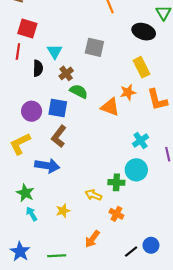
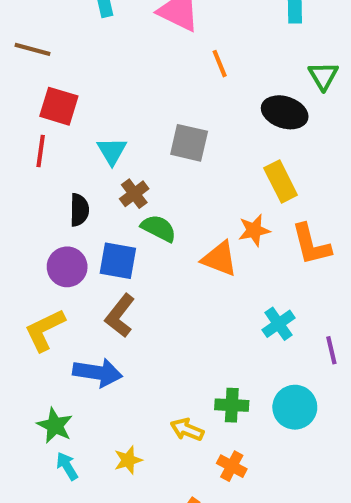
black semicircle: (38, 68) -> (79, 210), moved
cyan circle: (136, 170) -> (295, 407), moved

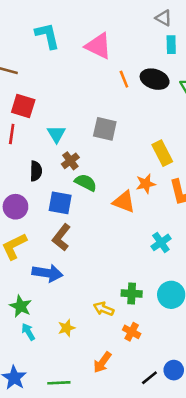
black ellipse: (285, 112) -> (155, 79), moved
purple circle: (67, 267) -> (15, 207), moved

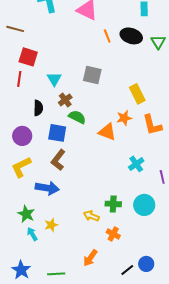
yellow star: (67, 328) -> (51, 225), moved

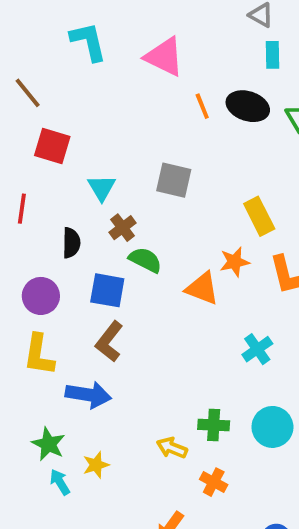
brown line: (15, 29) -> (28, 93), turned 36
red line: (19, 79) -> (22, 209), moved
yellow L-shape: (21, 167) -> (39, 355), turned -55

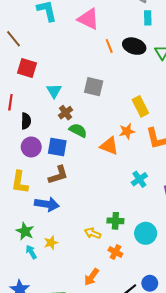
black semicircle: (71, 243) -> (26, 121), moved
purple circle: (41, 296) -> (31, 147), moved
brown L-shape: (109, 342) -> (58, 175), turned -145
cyan circle: (272, 427) -> (146, 233), moved

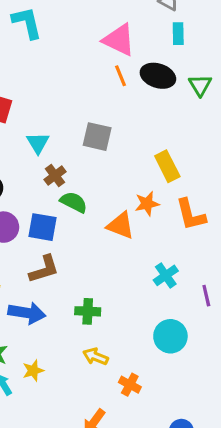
pink triangle: (88, 19) -> (119, 40), moved
green cross: (115, 221) -> (88, 311), moved
cyan circle: (146, 233) -> (170, 336), moved

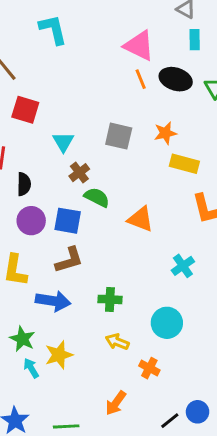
yellow rectangle: (167, 166) -> (184, 164), turned -48
orange star: (147, 204) -> (165, 133), moved
cyan circle: (170, 336) -> (167, 323), moved
yellow star: (33, 371) -> (59, 355), size x1.4

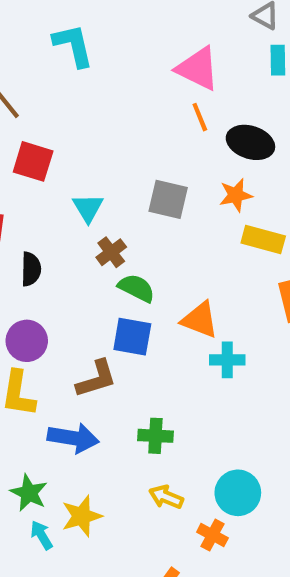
black ellipse: (176, 79) -> (250, 142), moved
purple circle: (31, 221) -> (27, 341), moved
blue square: (68, 221) -> (132, 337), moved
cyan cross: (183, 266) -> (227, 360), moved, turned 35
cyan circle: (167, 323) -> (238, 493), moved

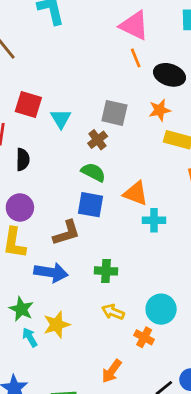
red square: (33, 161) -> (28, 104), moved
brown cross: (111, 252) -> (98, 140), moved

